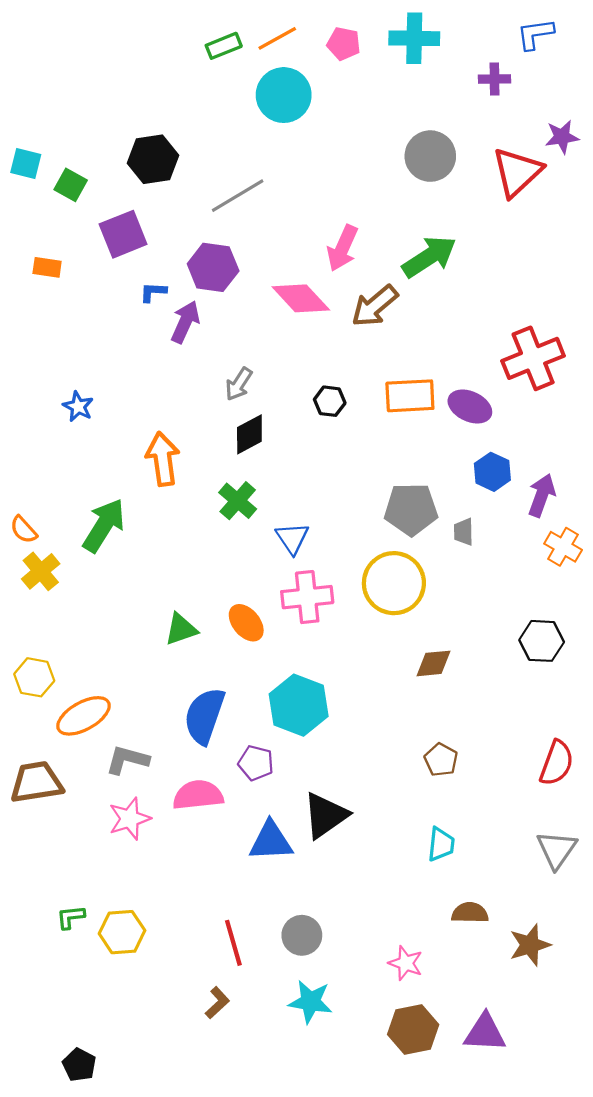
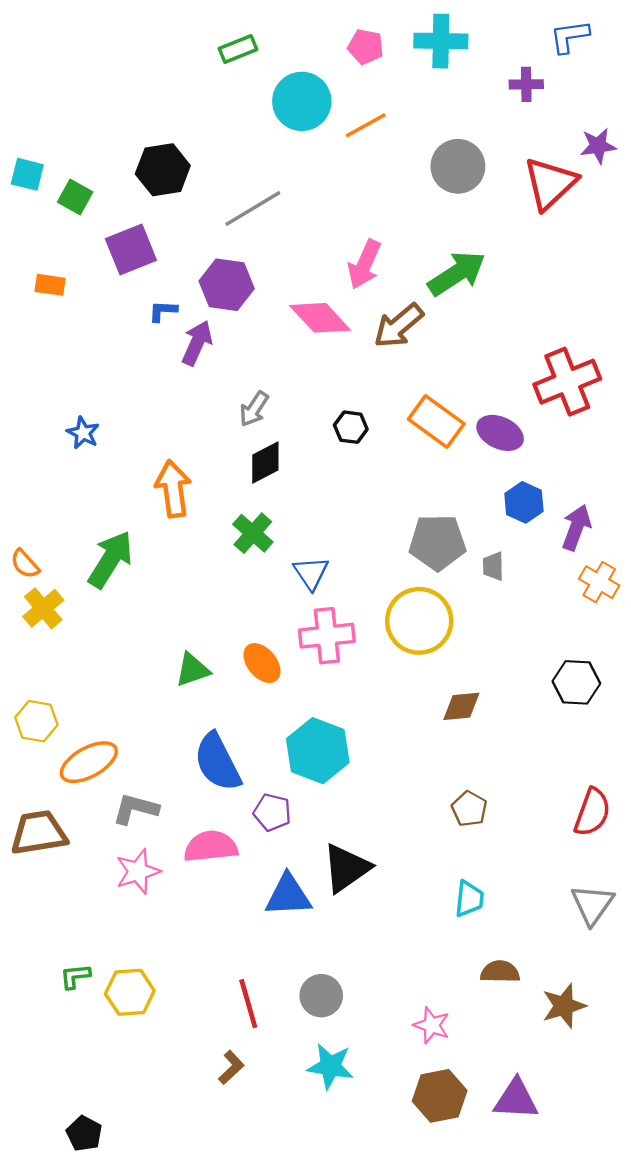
orange line: (277, 38) -> (366, 125), moved
orange rectangle: (410, 396) -> (436, 422), turned 39
blue semicircle: (204, 716) -> (218, 762), turned -46

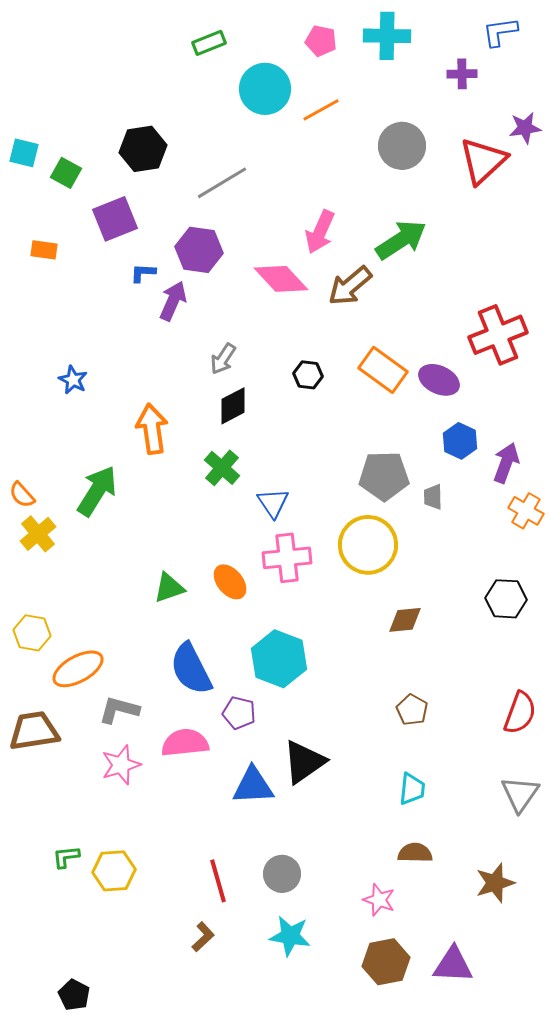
brown semicircle: (500, 972) -> (415, 853), moved

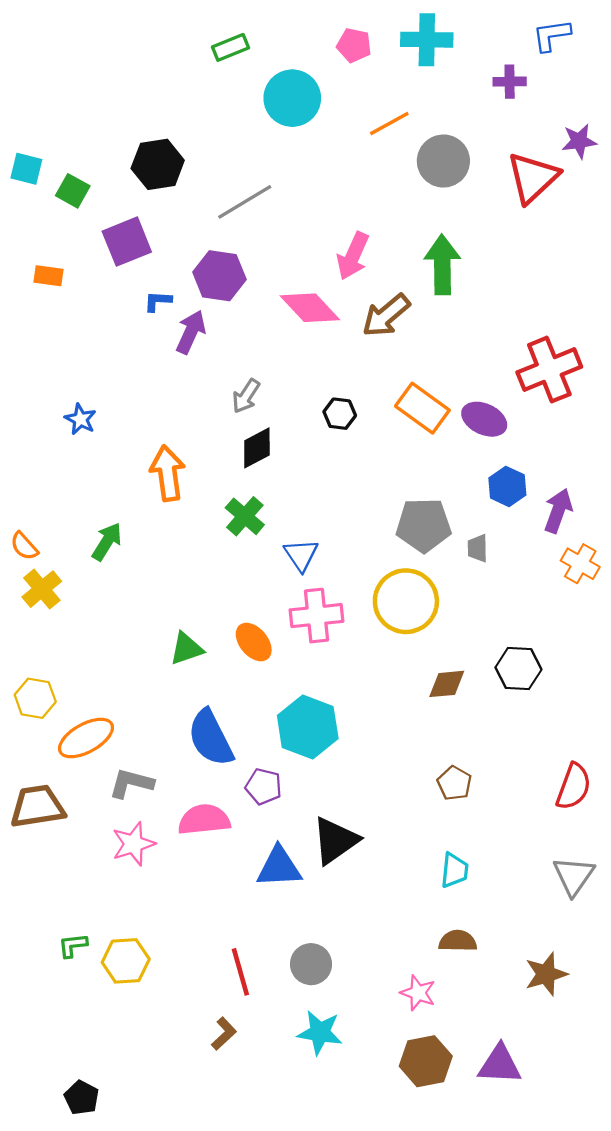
orange line: (321, 110) -> (389, 124), moved
green arrow: (401, 240) -> (442, 265), turned -58
green arrow: (97, 491) -> (107, 542), size x0.7
black hexagon: (506, 599) -> (518, 668), moved

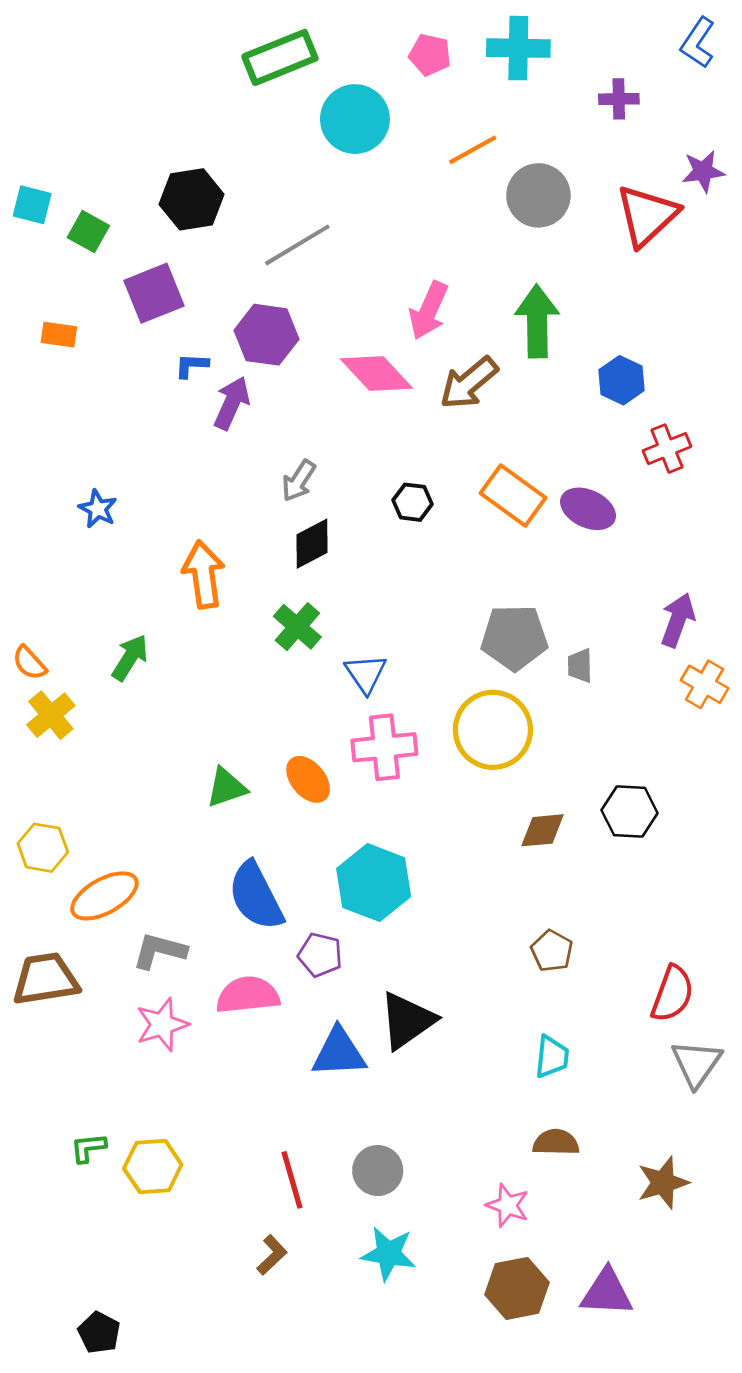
blue L-shape: (552, 35) -> (698, 43), moved, turned -48
green rectangle: (230, 47) -> (280, 57), size x1.6
red cross: (549, 370) -> (667, 449), size x0.6
blue hexagon: (507, 486) -> (621, 380), moved
red semicircle: (574, 787) -> (672, 994), moved

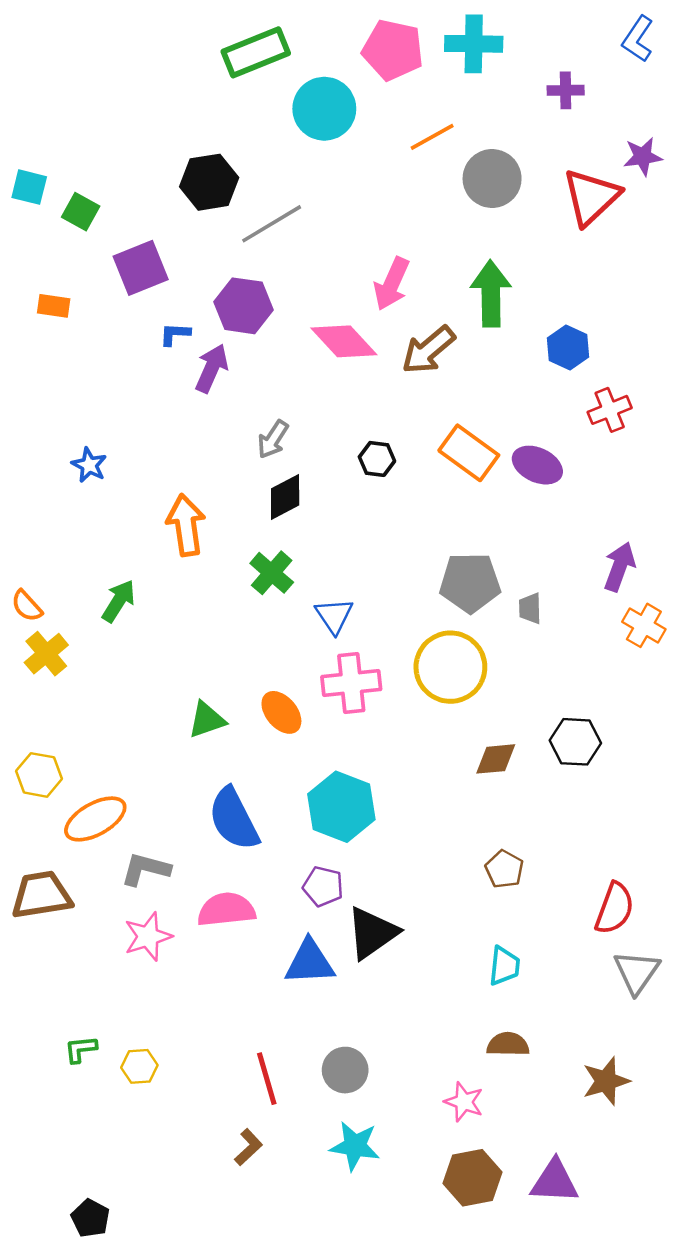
pink pentagon: (430, 55) -> (393, 50), size x1.6
black hexagon: (192, 199) -> (209, 182), moved
purple pentagon: (320, 955) -> (323, 886), moved
yellow hexagon: (153, 1167) -> (139, 1066), size x0.7

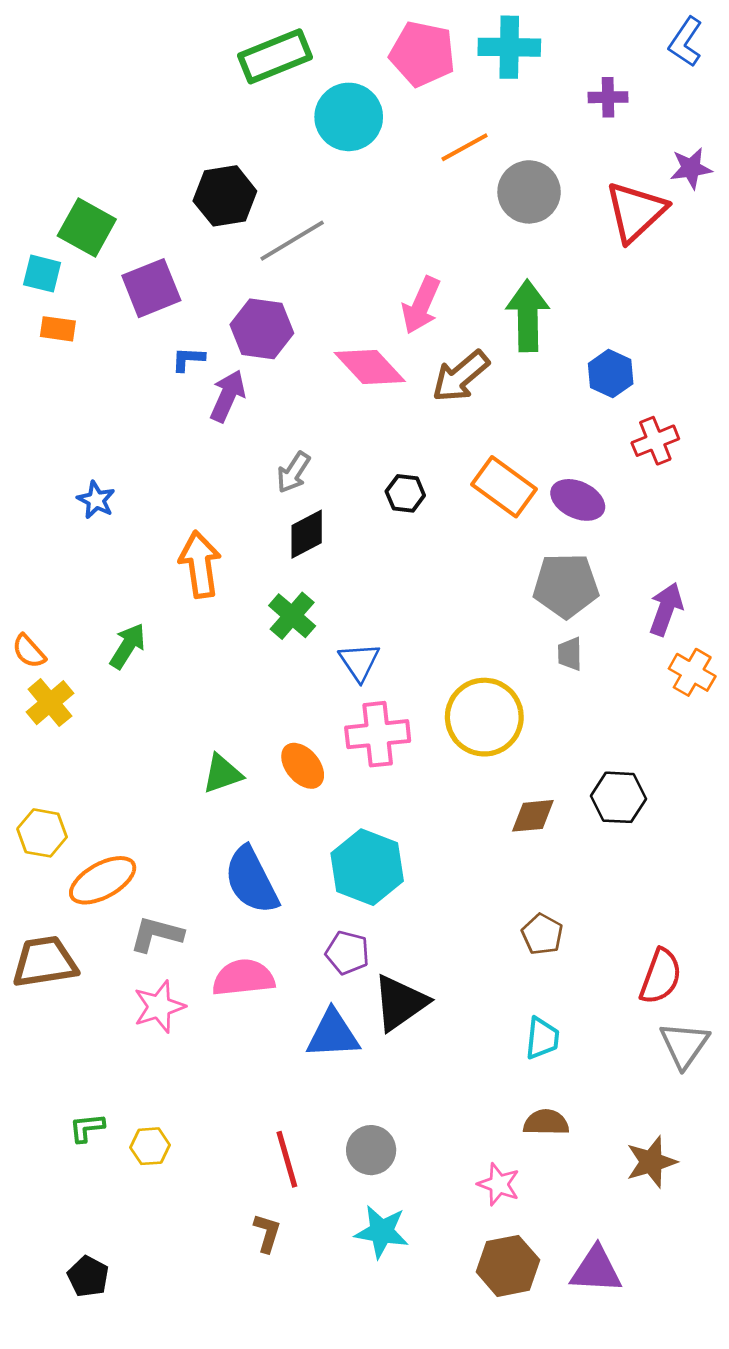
cyan square: (29, 187) -> (42, 274), moved
green square: (81, 212) -> (87, 227), size x1.4
gray pentagon: (470, 583) -> (566, 585), moved
brown L-shape: (248, 1147) -> (267, 1233), turned -30
black pentagon: (90, 1218) -> (88, 1276), moved

